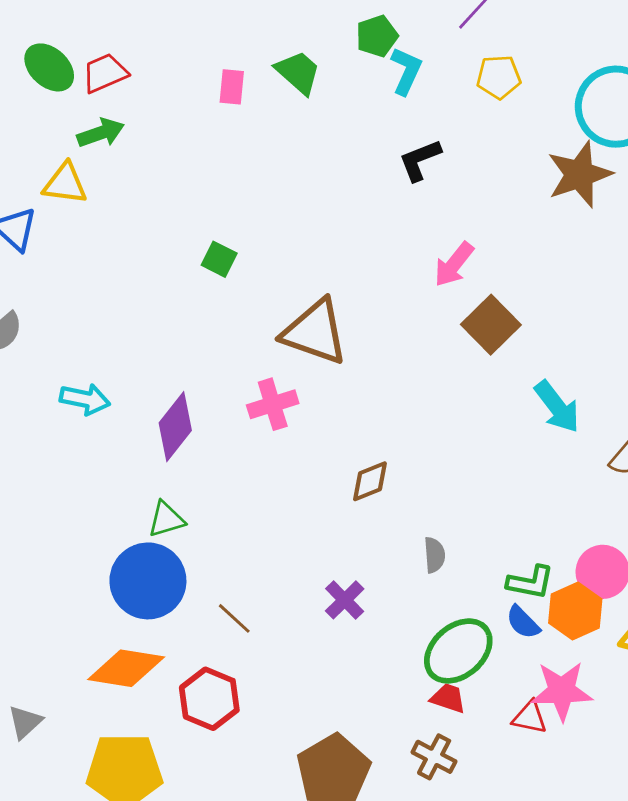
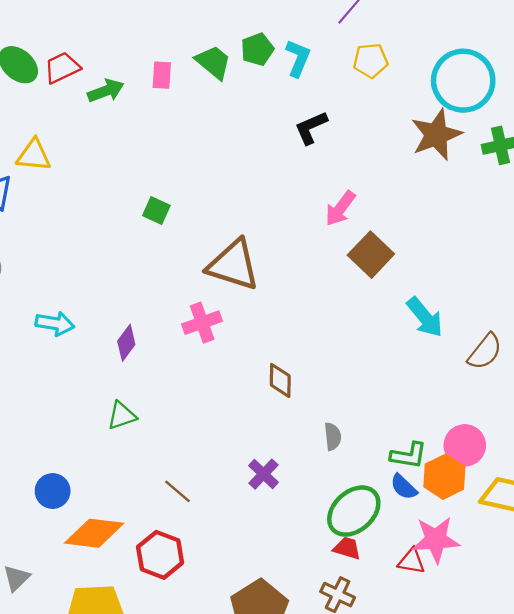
green pentagon: (377, 36) -> (257, 49), moved
green arrow: (101, 133) -> (106, 91), moved
purple diamond: (175, 427) -> (126, 343), size x0.7
brown diamond: (370, 481) -> (280, 380), turned -66
blue circle: (148, 581) -> (53, 491), moved, size x0.6

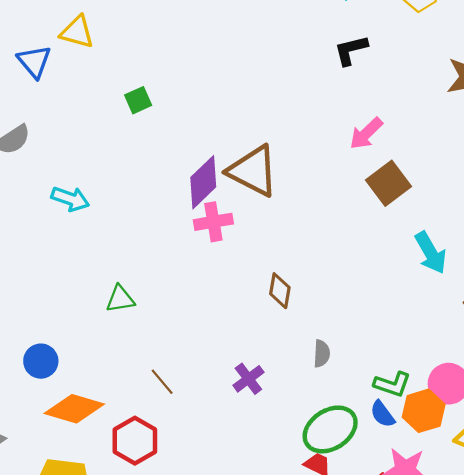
green square: (156, 210) -> (138, 100), moved, turned 32
purple diamond: (126, 343) -> (203, 182), moved, size x1.5

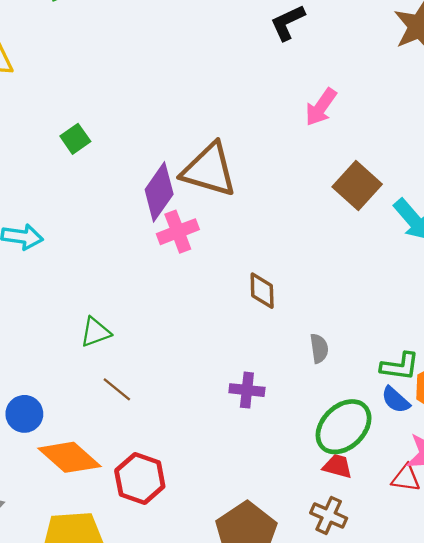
green square: (138, 100) -> (75, 139), moved
brown square: (388, 183) -> (357, 186), moved
purple cross: (248, 379) -> (247, 390), turned -36
brown line: (162, 382) -> (117, 389), moved
orange diamond: (74, 409) -> (69, 457), turned 36

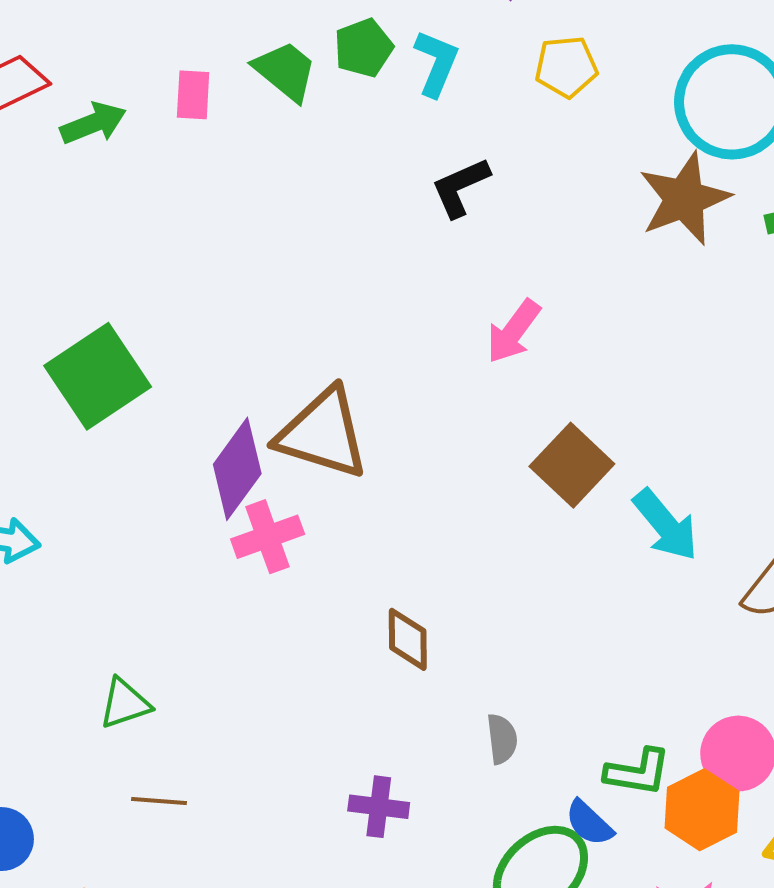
green square: (75, 139) -> (98, 376), size x2.0
brown line: (117, 389) -> (159, 801), turned -36
blue semicircle: (396, 400) -> (589, 823), moved

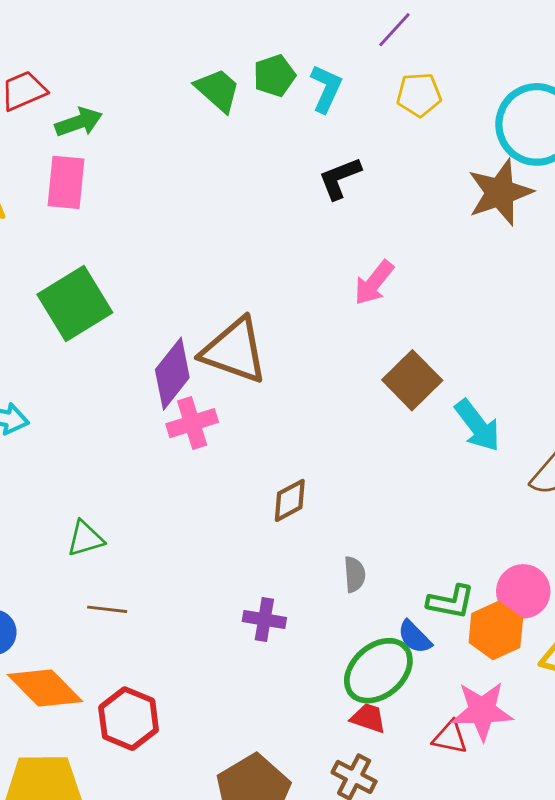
pink rectangle: (193, 95) -> (66, 182), moved, size x1.5
brown diamond: (408, 639) -> (290, 500), turned 60

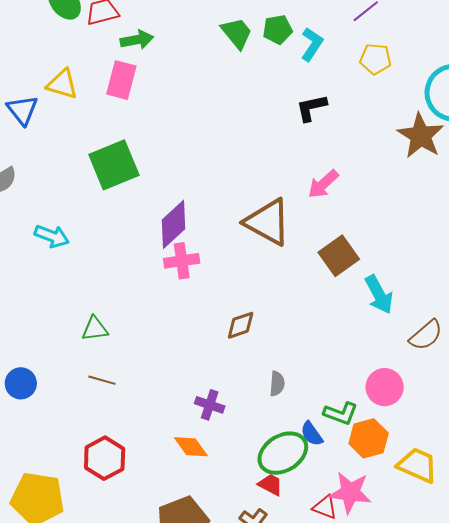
brown star: (500, 192) -> (421, 136), turned -30
brown triangle: (234, 351) -> (268, 222), moved
pink circle: (523, 591) -> (385, 387), moved
orange diamond: (45, 688) -> (191, 447), moved, size x0.7

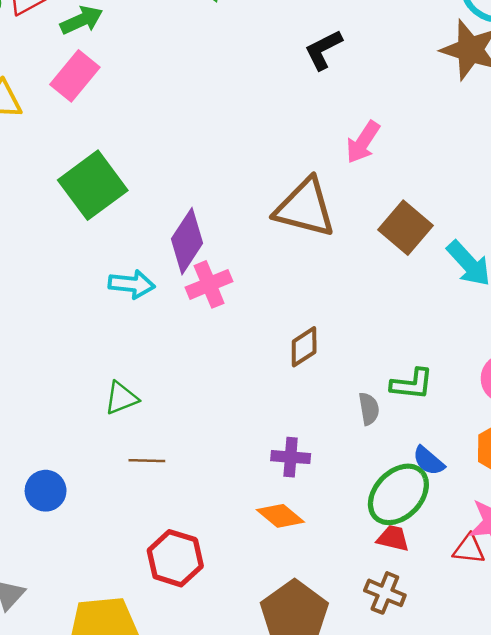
pink rectangle: (121, 80) -> (75, 76), turned 39
cyan arrow: (52, 236) -> (132, 284), moved
green L-shape: (341, 413) -> (412, 384), moved

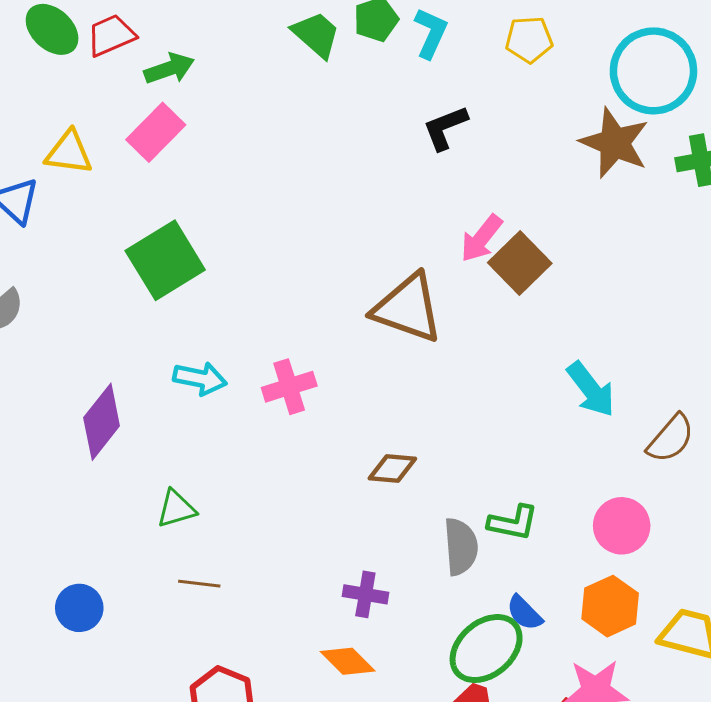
brown square: (406, 228) -> (520, 263), moved
purple diamond: (187, 241) -> (102, 422), moved
brown diamond: (304, 347) -> (392, 468), turned 33
gray semicircle: (369, 409) -> (461, 547), size x1.5

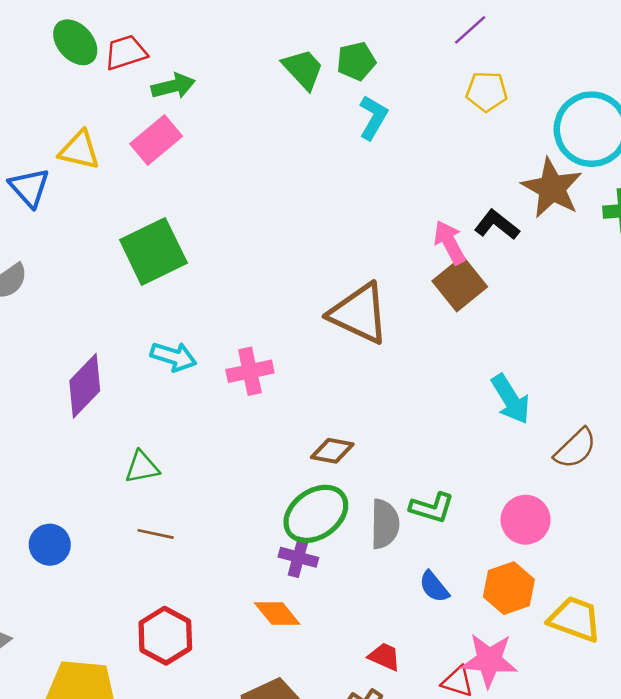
cyan L-shape: (431, 33) -> (373, 117), moved
black L-shape: (445, 128) -> (497, 225), moved, turned 54
pink arrow: (481, 238) -> (450, 242), moved, turned 108
green ellipse: (486, 649) -> (316, 514), moved

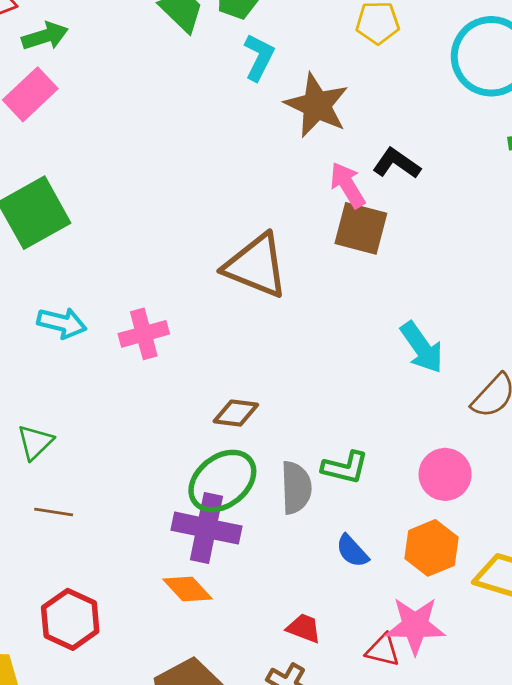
brown star: (552, 188) -> (317, 105), moved
brown square: (460, 284) -> (361, 228), turned -33
green triangle: (142, 467) -> (35, 442), turned -30
purple cross: (298, 557) -> (206, 528), size x1.6

